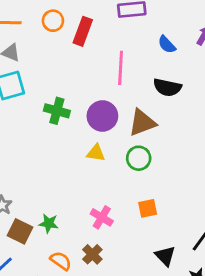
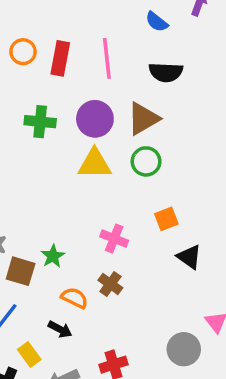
orange circle: (53, 21) -> (23, 52), moved
red rectangle: (83, 31) -> (60, 58), moved
yellow triangle: (96, 153) -> (95, 164), size x1.5
green star: (49, 223) -> (53, 256), turned -30
black triangle: (165, 256) -> (189, 257), moved

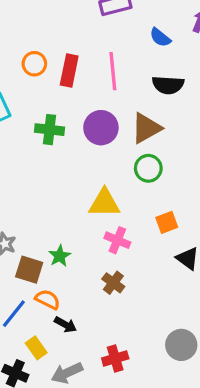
yellow triangle: (95, 164) -> (104, 203), moved
orange semicircle: (74, 298) -> (48, 299), moved

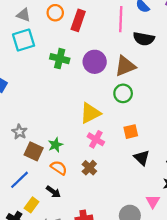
pink line: (113, 71) -> (121, 19), moved
yellow triangle: (104, 203) -> (90, 113), turned -35
orange semicircle: (48, 299) -> (59, 168), moved
yellow rectangle: (36, 348) -> (32, 205), turned 64

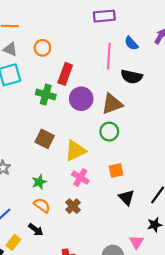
red rectangle: (78, 20) -> (65, 74), moved
brown square: (34, 151) -> (45, 139), moved

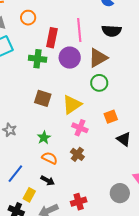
pink line: (109, 56) -> (79, 30), moved

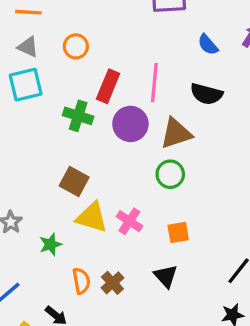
yellow triangle: (72, 105) -> (92, 217), moved, turned 40
pink cross: (80, 128) -> (129, 221), moved
green star: (44, 138) -> (51, 244), moved
black triangle: (124, 139) -> (166, 276), moved
orange semicircle: (50, 158) -> (81, 281), moved, turned 42

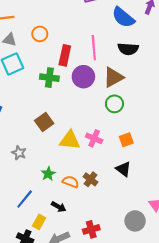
blue semicircle: (208, 45) -> (123, 17), size x1.6
brown square: (74, 182) -> (44, 122), moved, turned 36
green star: (51, 244) -> (48, 174), moved
orange semicircle: (81, 281) -> (71, 182), turned -49

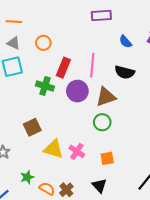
blue semicircle: (123, 17) -> (125, 42), size x0.6

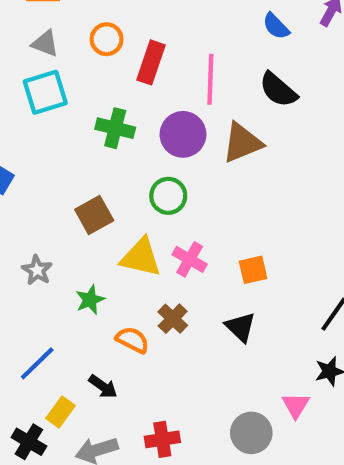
red rectangle: (63, 68) -> (151, 62), moved
black semicircle: (125, 72) -> (278, 90), turned 30
green circle: (102, 122) -> (168, 196), moved
green star: (27, 177) -> (90, 300), moved
brown cross: (66, 190) -> (173, 319), moved

